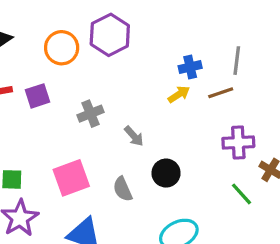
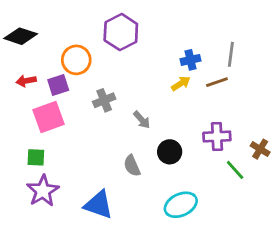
orange circle: (62, 48) -> (76, 60), moved
purple cross: (238, 143) -> (217, 136), moved
pink square: (71, 178) -> (48, 117), moved

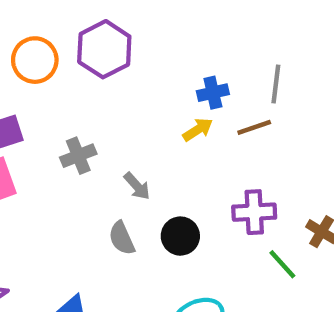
orange circle: (76, 60) -> (35, 60), moved
gray semicircle: (132, 166) -> (122, 238), moved

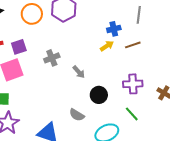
gray line: (276, 84) -> (139, 15), moved
gray semicircle: (122, 238) -> (77, 115), moved, turned -35
green line: (282, 264) -> (132, 114), moved

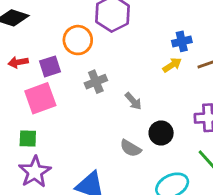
orange circle: (32, 14) -> (78, 40), moved
gray semicircle: (77, 115) -> (131, 148), moved

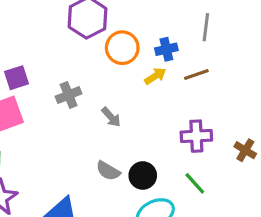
orange circle: (78, 40) -> (122, 48), moved
black circle: (161, 133) -> (143, 175), moved

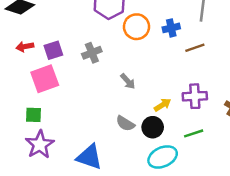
yellow arrow: (155, 76) -> (163, 105), moved
gray cross: (69, 95) -> (92, 53), moved
green line: (195, 183) -> (194, 133), turned -66

